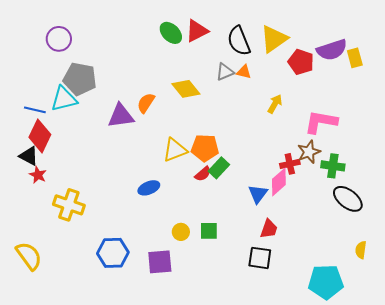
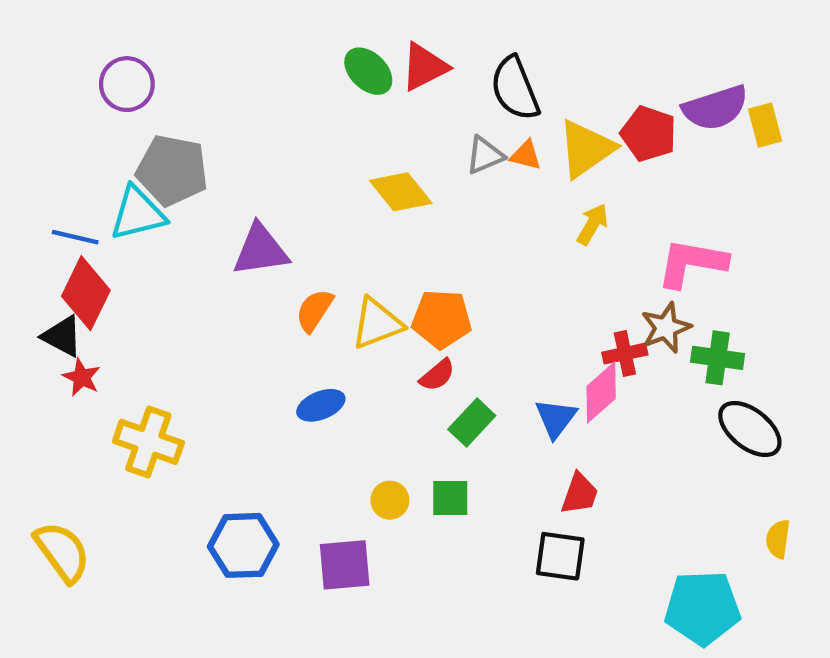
yellow triangle: (274, 39) -> (586, 149), moved
orange semicircle: (146, 103) -> (314, 310), moved
green rectangle: (219, 168) -> (472, 423), moved

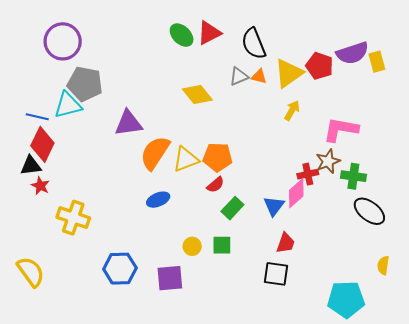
purple circle: (127, 84) -> (63, 41), size x1.4
orange semicircle: (314, 310) -> (155, 153), size x1.6
black triangle: (62, 336) -> (31, 166), turned -35

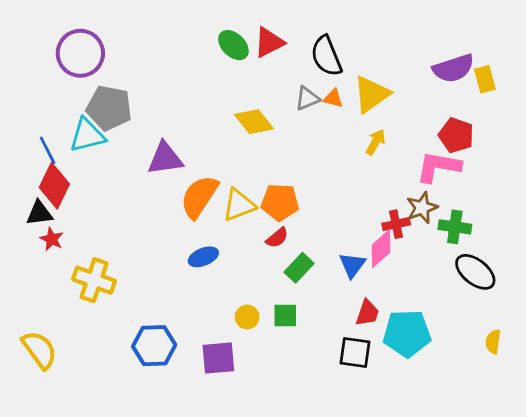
red pentagon: (320, 66) -> (456, 135), moved
blue line: (37, 117) -> (48, 150), turned 50
cyan pentagon: (346, 299) -> (407, 333), moved

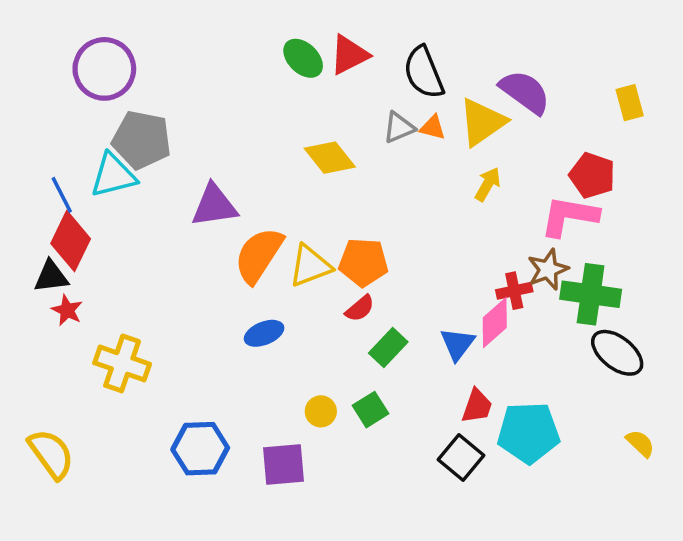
purple semicircle: (453, 68) -> (525, 92), moved, turned -126
green cross: (455, 227) -> (591, 294), size x1.4
green square: (285, 316) -> (371, 410), turned -32
yellow semicircle: (493, 342) -> (640, 443), turned 125
black square: (355, 353) -> (461, 458), turned 32

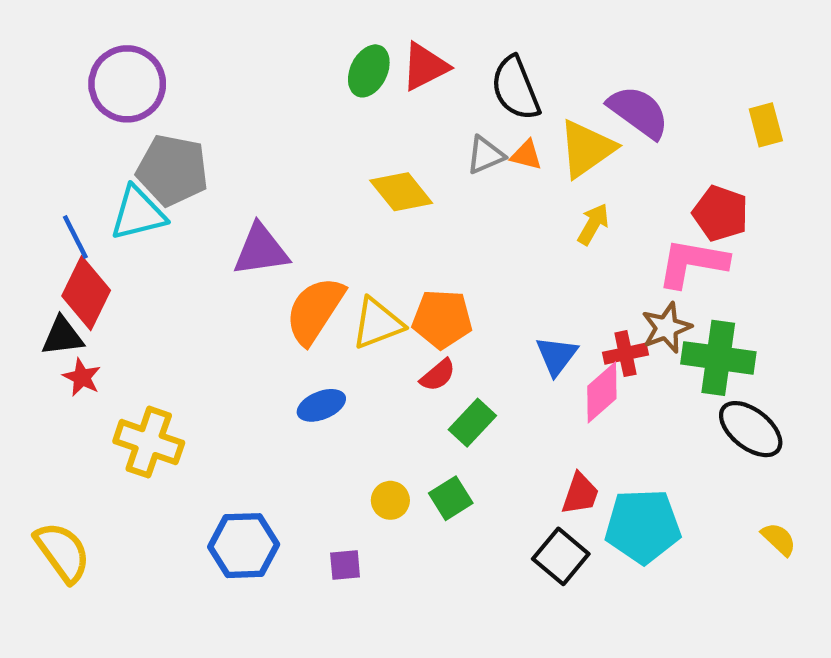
green ellipse: (303, 58) -> (369, 71), turned 72
blue triangle: (457, 344) -> (556, 356), moved
purple square: (284, 465) -> (345, 565), size x0.6

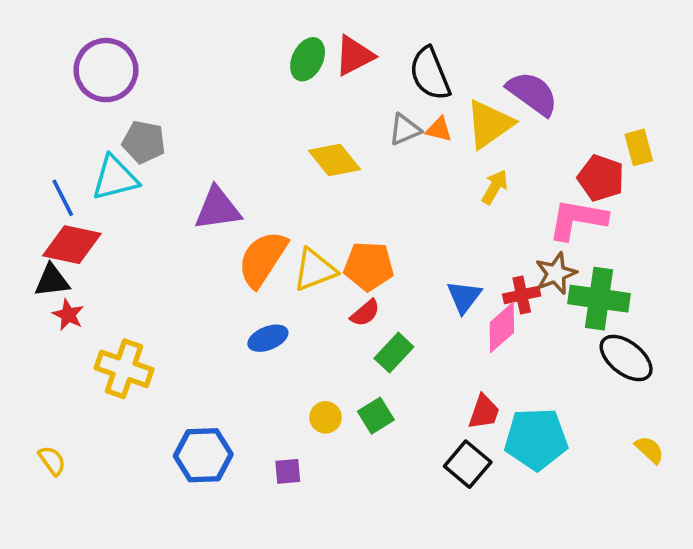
yellow rectangle: (766, 125) -> (639, 147), moved
gray pentagon: (172, 170) -> (144, 142), size x0.7
red diamond: (86, 293) -> (72, 245), turned 76
yellow semicircle: (62, 552) -> (52, 461), size x0.6

